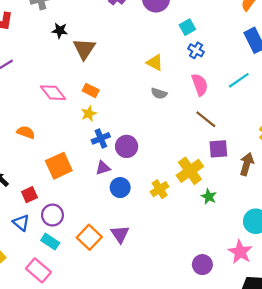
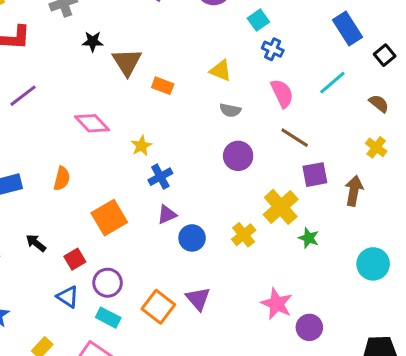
orange rectangle: (91, 90) -> (163, 86), moved
orange semicircle: (26, 132) -> (62, 178), turned 90
purple circle: (127, 146) -> (238, 156), moved
pink star: (240, 252) -> (277, 304), moved

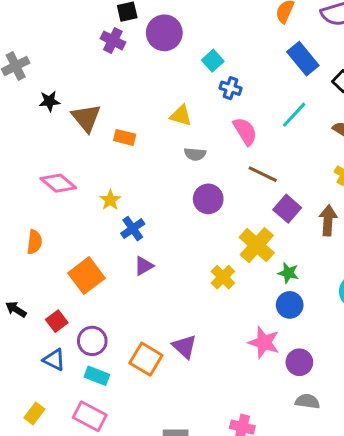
purple square: (315, 175) -> (287, 209), turned -32
blue circle: (192, 238) -> (290, 305), moved

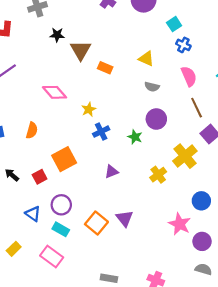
brown line: (263, 174) -> (197, 108), turned 30
purple triangle: (144, 266) -> (111, 172), moved
green star: (288, 273) -> (135, 137), moved
red square: (57, 321) -> (40, 177), moved

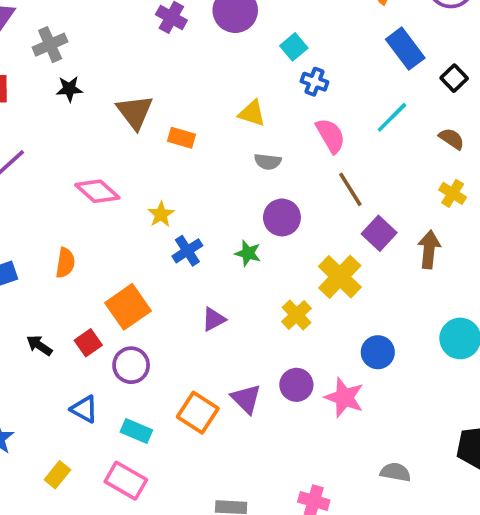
black star: (57, 35) -> (69, 89), moved
purple circle: (61, 205) -> (131, 365), moved
purple circle: (202, 241) -> (296, 385), moved

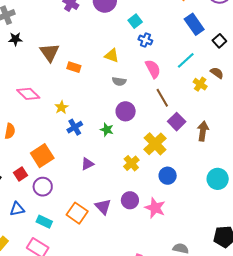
yellow cross: (453, 193) -> (200, 84), moved
blue circle: (378, 352) -> (168, 176), moved
blue triangle: (84, 409) -> (17, 209), turned -42

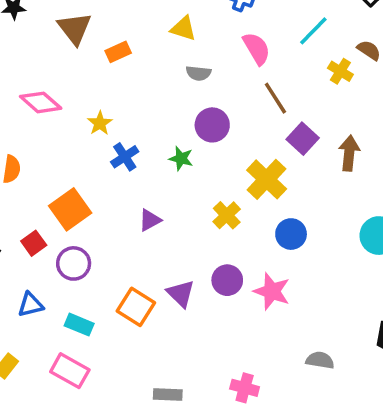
orange rectangle: (74, 67) -> (118, 52), turned -40

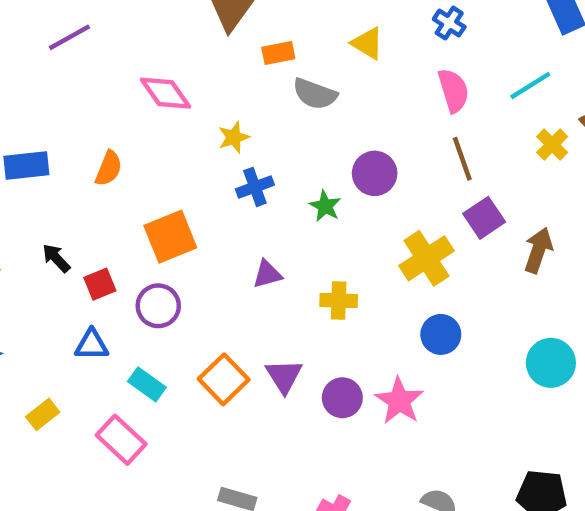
gray semicircle: (198, 73) -> (315, 94), moved, size x1.4
yellow cross: (227, 215) -> (339, 300), moved, turned 32
red square: (34, 243) -> (100, 284), moved
purple circle: (227, 280) -> (342, 398), moved

